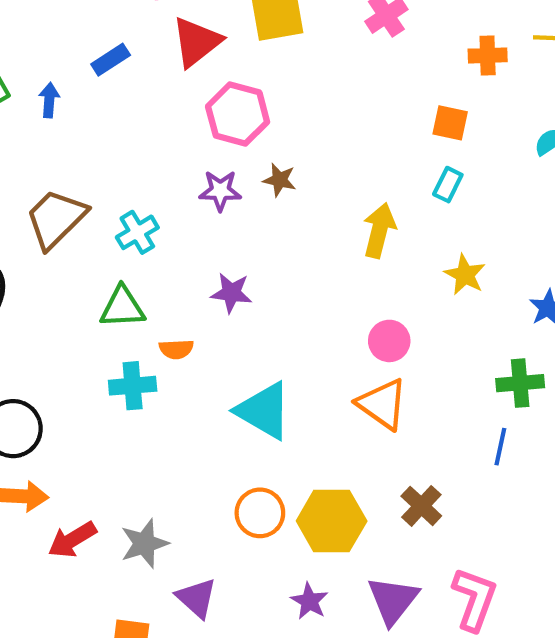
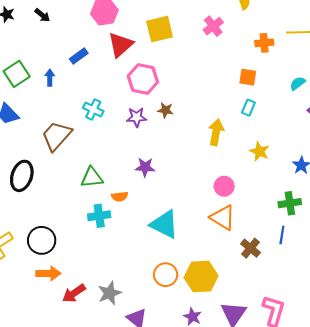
cyan cross: (137, 232) -> (93, 109), moved, turned -30
brown cross: (421, 506) -> (250, 248), moved

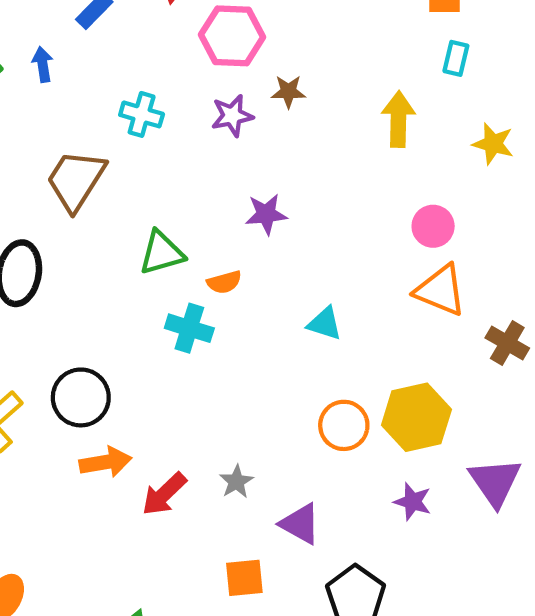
cyan cross: (99, 216) -> (189, 328), turned 35
cyan triangle: (164, 224) -> (325, 324), size x0.6
gray star: (110, 293) -> (236, 482), size x0.7

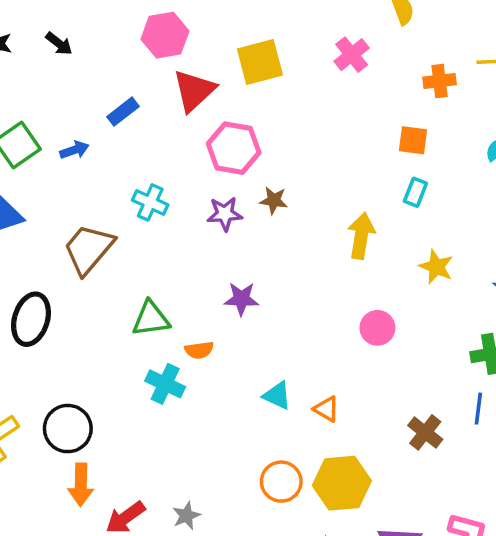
blue arrow: (43, 64) -> (74, 150), turned 72
orange triangle: (440, 290) -> (326, 409), moved, size x0.6
orange arrow: (105, 462) -> (81, 485), turned 93

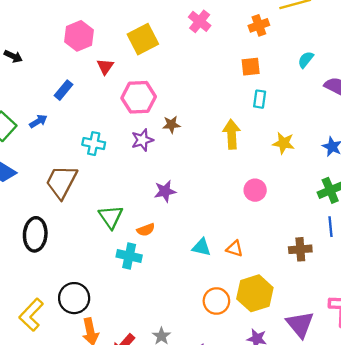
red triangle: (194, 90) -> (105, 67), size x0.6
green triangle: (151, 319) -> (111, 217), turned -44
brown cross: (425, 432) -> (300, 249), turned -30

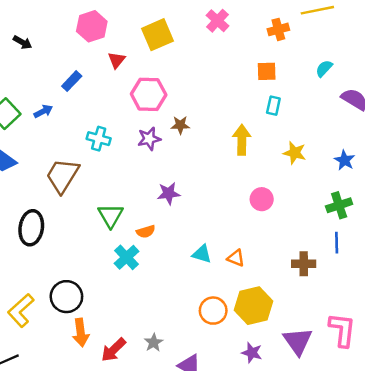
cyan cross: (129, 256) -> (126, 257), turned 30

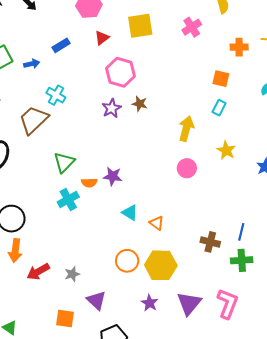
cyan cross: (99, 139) -> (56, 95), moved
purple star: (149, 139) -> (112, 108), turned -30
purple star: (169, 193) -> (113, 176), moved
pink circle: (262, 199) -> (187, 168), moved
green cross: (339, 205) -> (242, 260), moved

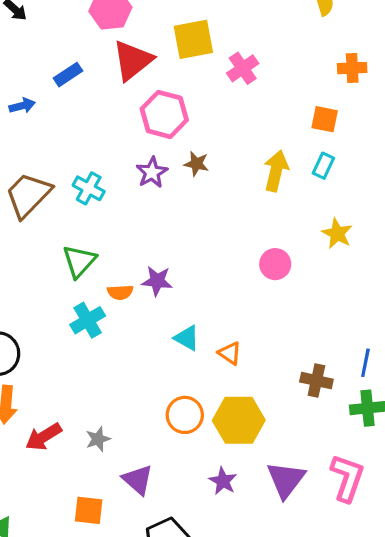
pink cross: (192, 27) -> (243, 68), moved
red triangle: (102, 38) -> (133, 60), size x1.8
cyan cross: (56, 95) -> (89, 188), moved
yellow arrow: (186, 129) -> (276, 171), moved

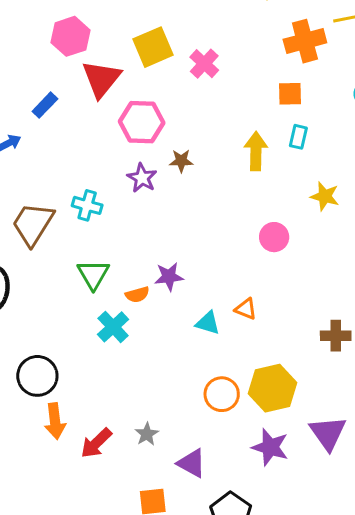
orange cross: (352, 68) -> (305, 41), size x1.5
orange triangle: (230, 353) -> (246, 309), moved
purple star: (223, 481) -> (270, 447), size x1.4

